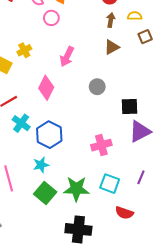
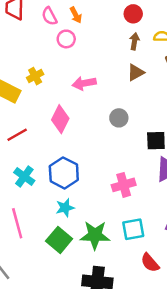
pink arrow: (67, 56) -> (84, 83), turned 54
cyan cross: (21, 123) -> (24, 177), moved
cyan star: (41, 165) -> (65, 208), moved
cyan square: (110, 184) -> (133, 229), turned -30
red semicircle: (124, 213) -> (150, 263), turned 30

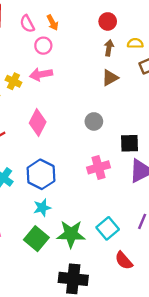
yellow cross: (35, 76) -> (13, 81), turned -35
pink arrow: (84, 83) -> (41, 74), moved
pink cross: (124, 185) -> (98, 167), moved
cyan square: (133, 229) -> (108, 228), turned -30

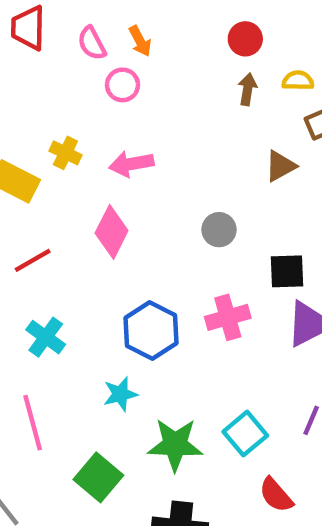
pink arrow: (41, 74) -> (131, 164), moved
brown triangle: (110, 78) -> (280, 166), moved
blue hexagon: (41, 174) -> (151, 331), moved
green square: (36, 239) -> (98, 477), moved

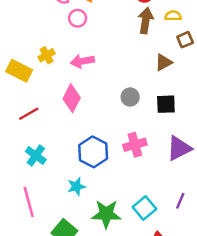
brown arrow: (247, 89) -> (146, 21), size x1.5
yellow cross: (65, 153) -> (47, 55), turned 35
black square: (287, 271) -> (166, 104), moved

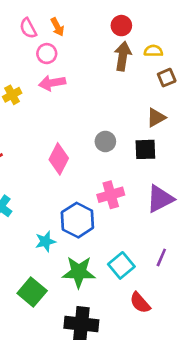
pink arrow: (82, 61) -> (52, 83), moved
brown triangle: (164, 62) -> (156, 117), moved
pink diamond: (72, 98) -> (59, 159), moved
blue hexagon: (93, 152) -> (77, 220), moved

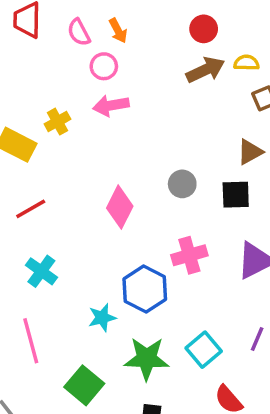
brown arrow: (123, 56) -> (205, 70), turned 56

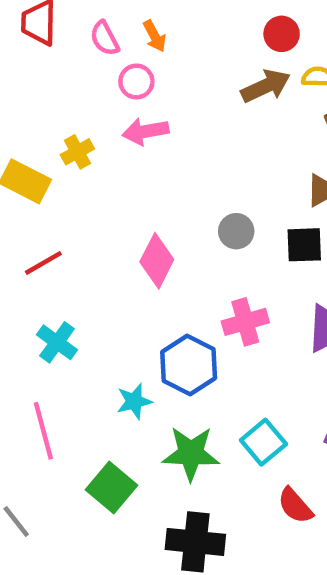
red circle: (204, 29) -> (282, 34), moved

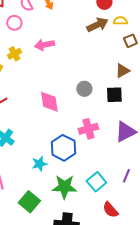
pink circle: (136, 81) -> (14, 23), moved
pink diamond: (157, 261) -> (49, 102), turned -35

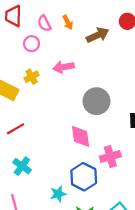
brown arrow: (97, 25) -> (98, 35), moved
gray circle: (84, 89) -> (96, 101), moved, size x1.6
pink diamond: (49, 102) -> (81, 136), moved

